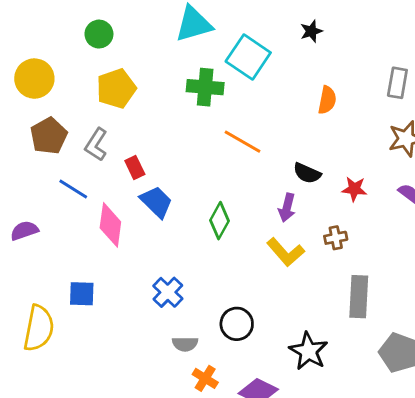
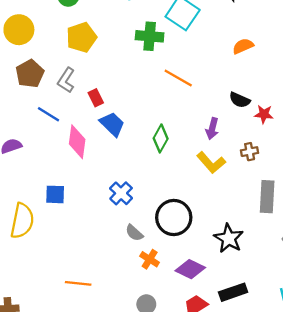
orange semicircle: (327, 100) -> (243, 46), turned -125
black semicircle: (307, 173) -> (240, 100), moved
black circle: (237, 324) -> (174, 217), size x1.4
gray semicircle: (185, 344) -> (134, 233), turned 42

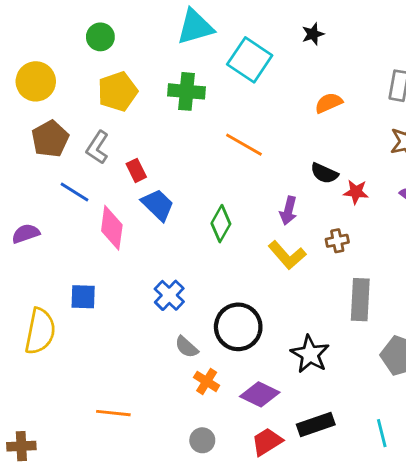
green cross: (150, 36) -> (187, 91), moved

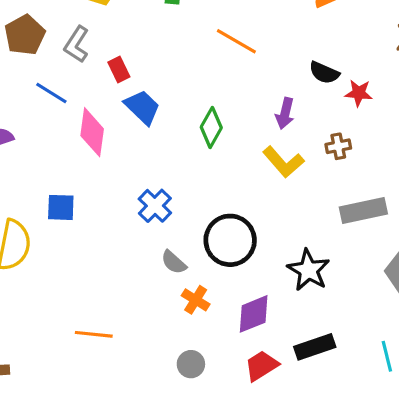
gray rectangle: (360, 300) -> (363, 211), turned 75
purple diamond: (260, 394) -> (254, 314), turned -48

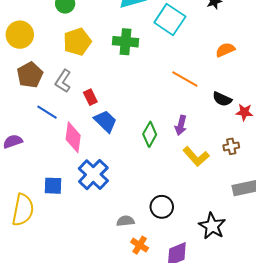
orange line: (236, 41) -> (185, 79), moved
purple arrow: (285, 113) -> (181, 125), moved
blue cross: (155, 206) -> (93, 175), moved, size x1.4
black circle: (230, 240) -> (162, 207), size x0.7
gray semicircle: (174, 262) -> (126, 221), turned 132

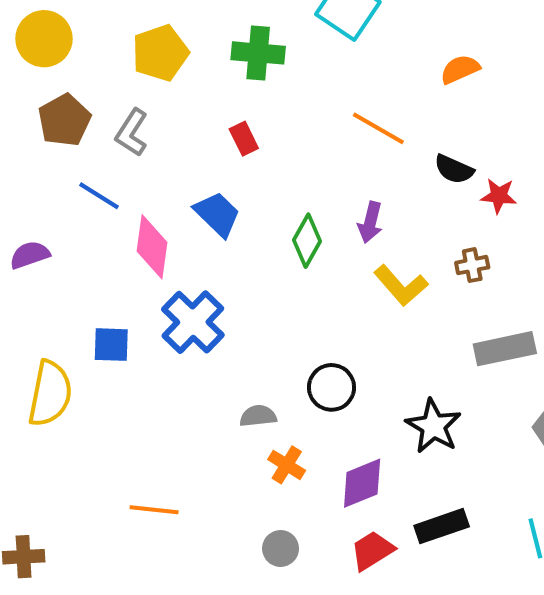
red rectangle: (90, 97) -> (244, 139), moved

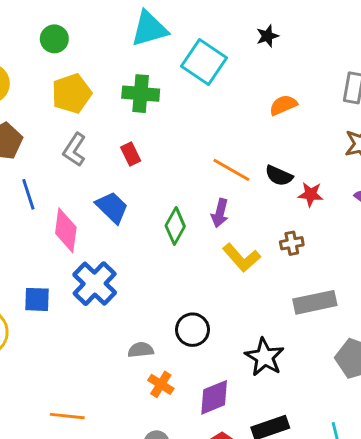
orange line: (378, 128) -> (231, 170), moved
gray L-shape: (132, 133) -> (74, 150), moved
blue line: (99, 196) -> (28, 194), turned 40

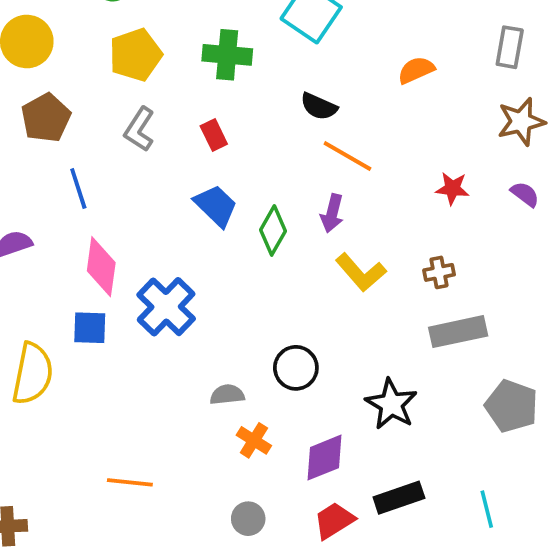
black semicircle: (279, 176) -> (319, 106), moved
blue trapezoid: (112, 207) -> (216, 206), moved
pink diamond: (66, 230) -> (101, 267), moved
brown cross: (292, 243) -> (439, 272), moved

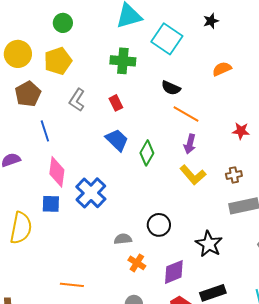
yellow pentagon: (136, 55) -> (58, 61), moved
purple arrow: (332, 213) -> (190, 144), moved

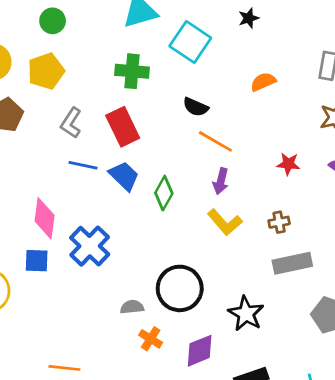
red rectangle: (116, 103) -> (123, 127), size x1.8
blue line: (45, 131) -> (83, 165), moved, turned -60
black circle: (159, 225) -> (180, 288), size x1.5

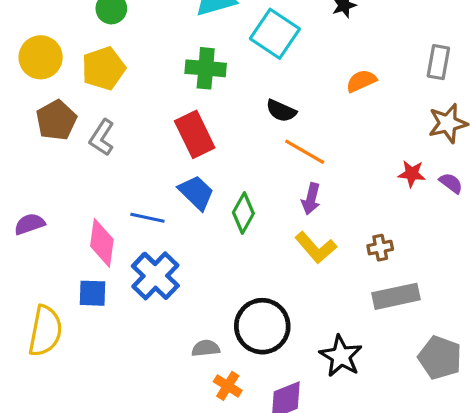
gray L-shape: (71, 123) -> (102, 138), moved
red star: (288, 164) -> (412, 174), moved
blue line: (83, 165) -> (147, 218), moved

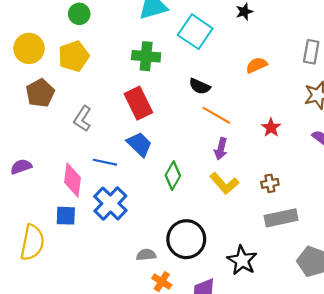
gray L-shape: (102, 138) -> (83, 119), moved
red star: (412, 174) -> (271, 128), moved, turned 30
green diamond: (243, 213) -> (173, 176), moved

